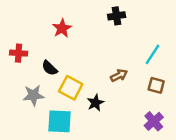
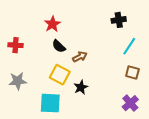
black cross: (117, 16) -> (119, 20), moved
black semicircle: (50, 68) -> (59, 46), moved
brown arrow: (119, 75) -> (80, 57), moved
gray star: (33, 95) -> (18, 81), moved

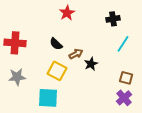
red star: (52, 24) -> (67, 13), moved
red cross: (16, 45) -> (15, 43), size x1.5
brown square: (132, 73) -> (126, 78), moved
black star: (81, 87) -> (91, 64), moved

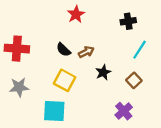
brown arrow: (76, 54) -> (86, 52), moved
brown square: (126, 78) -> (134, 80), moved, turned 32
purple cross: (124, 98) -> (124, 111), moved

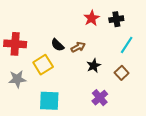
red star: (76, 14) -> (92, 18), moved
yellow square: (65, 80) -> (43, 65), moved, turned 30
purple cross: (124, 111) -> (100, 98), moved

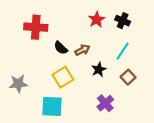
black cross: (116, 19) -> (123, 21), turned 32
red cross: (15, 44) -> (36, 27), moved
cyan line: (127, 45) -> (123, 51), moved
yellow square: (43, 65) -> (63, 77), moved

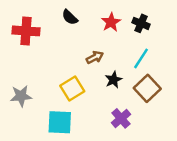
red cross: (36, 27) -> (26, 31), moved
black semicircle: (61, 48) -> (70, 17), moved
brown square: (128, 77) -> (147, 88), size x1.5

